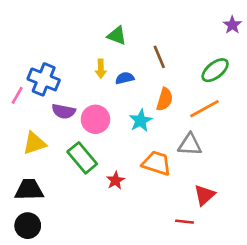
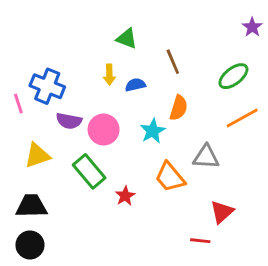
pink line: (17, 95) -> (18, 104), turned -48
orange line: (204, 109) -> (242, 118), moved
orange trapezoid: (157, 163) -> (170, 177), turned -148

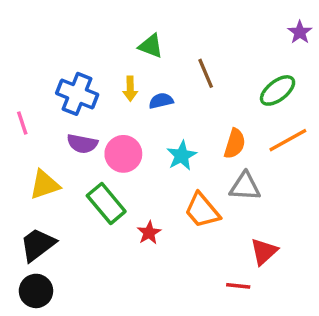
blue cross: (47, 86) -> (77, 94), moved
orange semicircle: (179, 108) -> (235, 144), moved
black trapezoid: (31, 206) -> (38, 245), turned -36

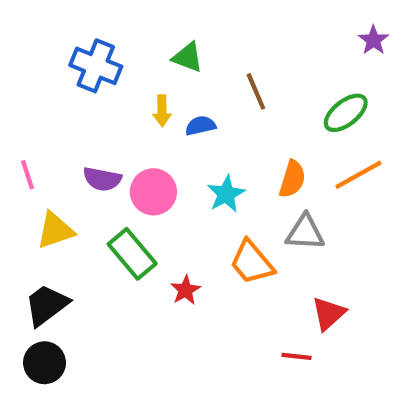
blue cross: (77, 94) -> (96, 66), moved
pink line: (22, 123) -> (27, 175), moved

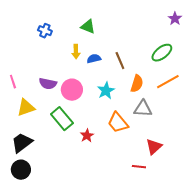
blue cross: (96, 66) -> (45, 31), size x0.6
brown line: (256, 91) -> (120, 61), moved

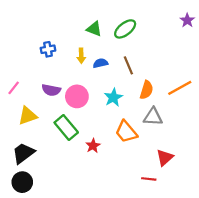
blue cross: (45, 31) -> (48, 49), moved, turned -32
green ellipse: (162, 53) -> (125, 29), moved
pink line: (13, 82) -> (14, 88), turned 56

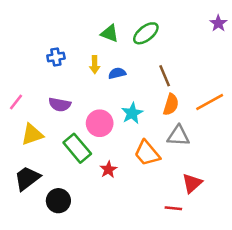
brown line: (128, 65) -> (165, 76), moved
pink circle: (77, 96) -> (100, 123), moved
black circle: (22, 182) -> (58, 201), moved

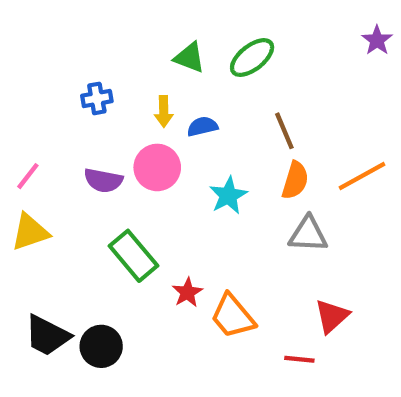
pink circle: (100, 123) -> (157, 167), moved
yellow triangle: (32, 134) -> (30, 232), moved
orange trapezoid: (147, 153) -> (233, 316), moved
black trapezoid: (27, 178) -> (47, 336), moved, turned -116

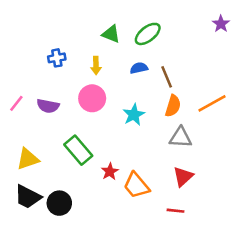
blue semicircle: (202, 126) -> (139, 68), moved
purple semicircle: (103, 180) -> (48, 106), moved
yellow triangle: (30, 232) -> (28, 159), moved
red triangle: (332, 316) -> (183, 177), moved

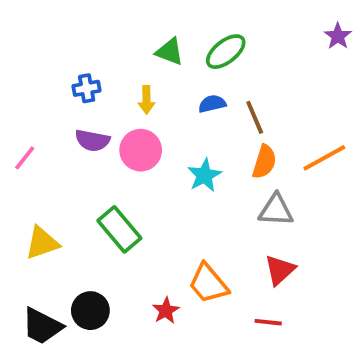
purple semicircle: (48, 106) -> (92, 140), moved
red star: (110, 172) -> (166, 311), moved
black trapezoid: (28, 197) -> (42, 326), moved

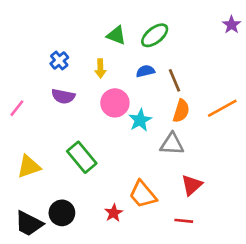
blue cross: (87, 88) -> (59, 61), turned -30
pink circle: (141, 150) -> (115, 103), moved
gray triangle: (276, 210) -> (172, 144), moved

